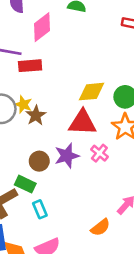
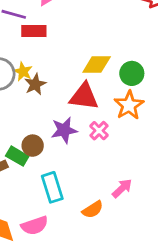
brown circle: (39, 161) -> (33, 146), moved
cyan rectangle: (40, 209) -> (52, 187), moved, size x1.5

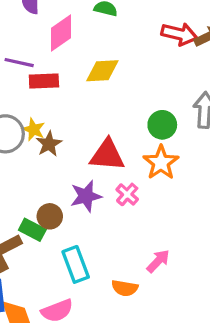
yellow diamond: (97, 65) -> (102, 71), moved
orange semicircle: (93, 210) -> (125, 288), turned 45

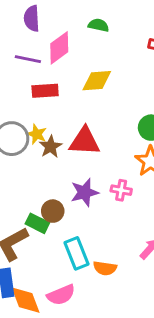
purple line: (19, 63) -> (28, 59), moved
red triangle: (107, 155) -> (85, 141), moved
pink cross: (127, 194) -> (121, 190), turned -30
orange semicircle: (125, 288) -> (105, 268), moved

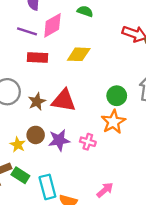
yellow star: (37, 134) -> (18, 145), moved
brown circle: (53, 211) -> (36, 135), moved
green rectangle: (37, 223) -> (20, 175), moved

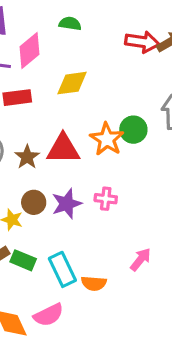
orange star: (113, 122) -> (107, 139), moved

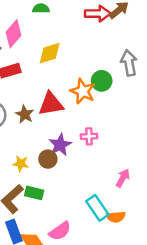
brown circle: (34, 202) -> (48, 159), moved
cyan rectangle: (62, 269) -> (97, 208), moved
orange semicircle: (94, 283) -> (116, 217), moved

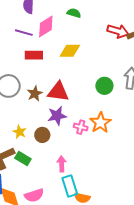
orange star: (83, 91) -> (100, 123), moved
purple star: (60, 145) -> (57, 116), moved
pink arrow: (123, 178) -> (62, 164), moved, turned -49

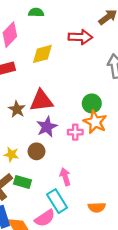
red arrow: (118, 31) -> (80, 37), moved
green circle: (104, 86) -> (92, 103), moved
cyan rectangle: (70, 186) -> (57, 201), moved

